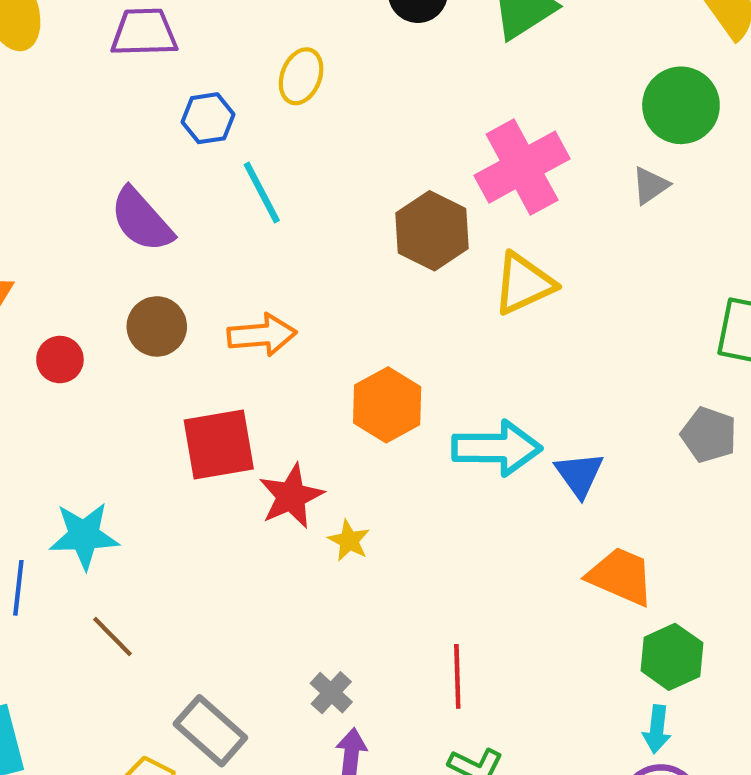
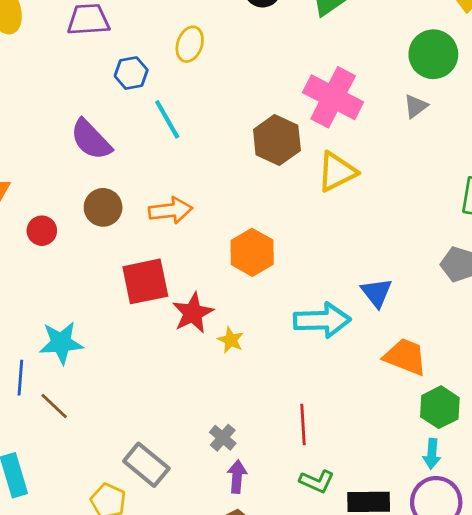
pink cross: (522, 167) -> (333, 97), turned -32
cyan arrow: (497, 448) -> (322, 320), moved
brown line: (112, 637) -> (54, 406), moved

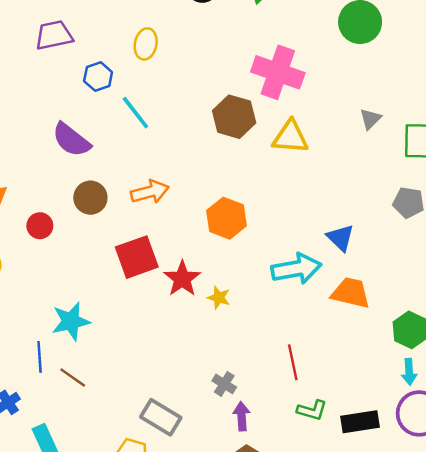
gray triangle: (416, 106) -> (370, 119), moved
yellow triangle: (337, 172) -> (290, 137), turned 39
orange trapezoid: (405, 357) -> (351, 293), moved

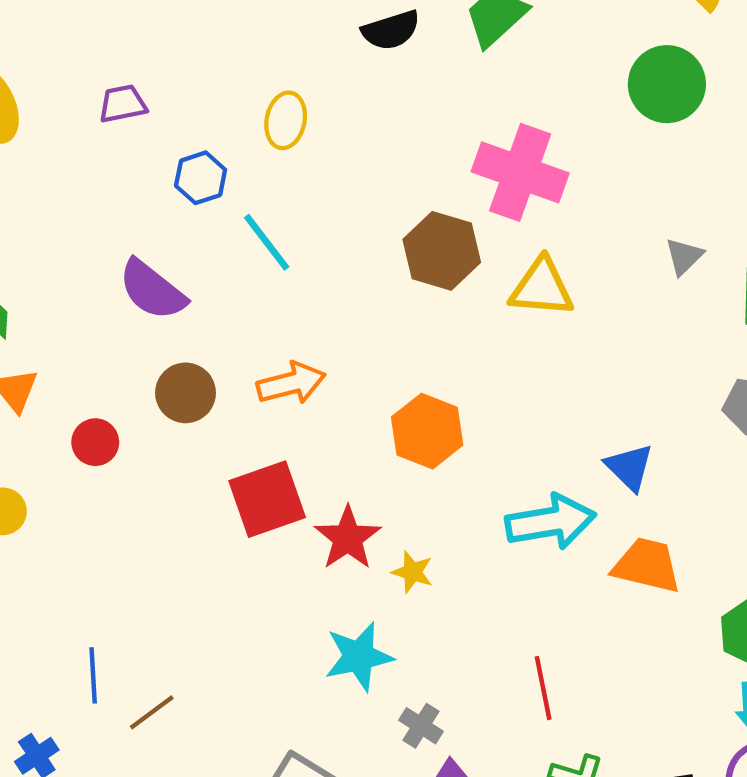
purple trapezoid: (54, 35) -> (123, 104), size x0.7
cyan star: (71, 321) -> (359, 656), moved
brown line: (73, 378) -> (152, 712), turned -72

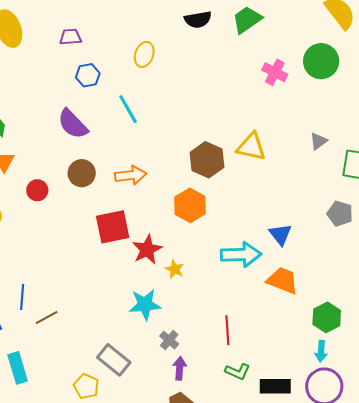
pink cross: (520, 172) -> (275, 72), moved, size x0.6
blue hexagon: (201, 178) -> (88, 75), moved
brown hexagon: (442, 251) -> (207, 160), moved

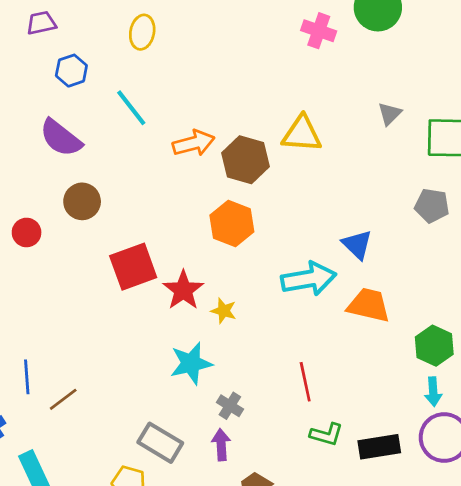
orange arrow: (131, 175) -> (194, 143), moved
purple arrow: (180, 368) -> (221, 445), moved

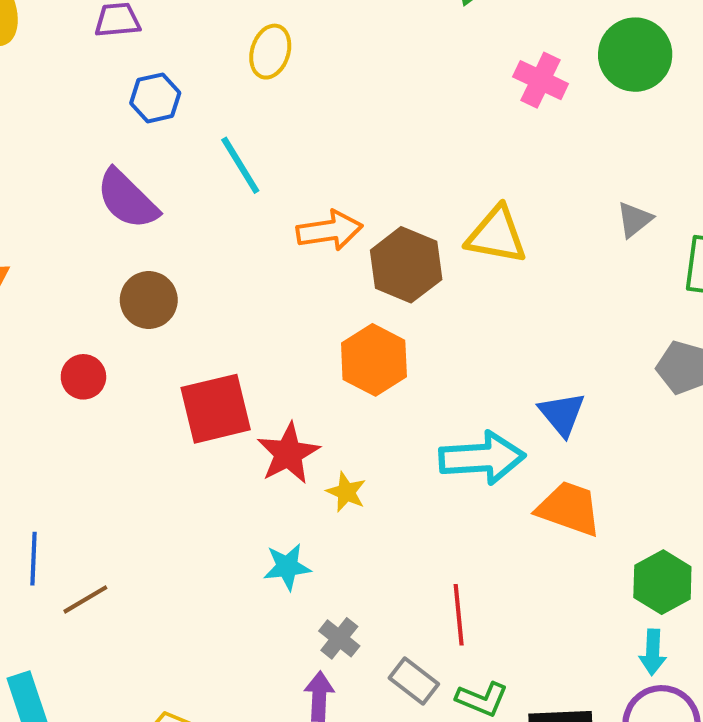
red circle: (27, 232) -> (83, 377), moved
cyan star: (191, 363) -> (287, 567), size x0.7
gray rectangle: (160, 443) -> (414, 681), moved, size x0.7

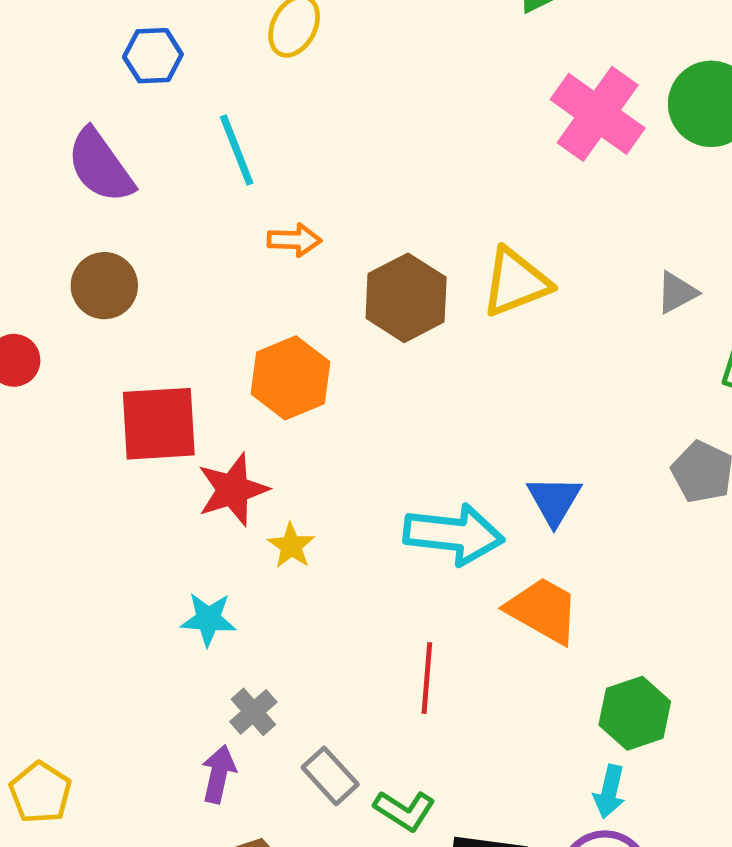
pink cross: (541, 80) -> (598, 114), size x1.5
orange arrow: (330, 230) -> (294, 240), moved, size x0.7
yellow triangle: (497, 235) -> (516, 282), turned -42
orange hexagon: (374, 360) -> (290, 378), moved
red line: (459, 615) -> (427, 678), moved

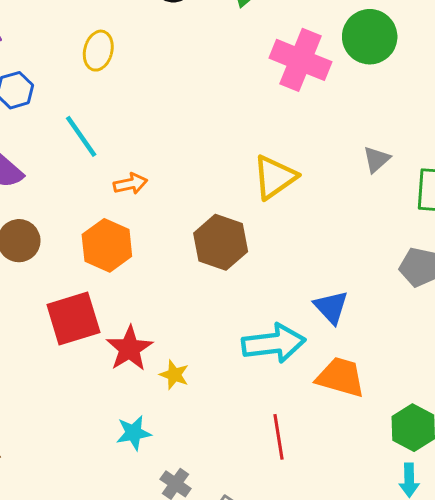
brown hexagon: (406, 298) -> (221, 242), moved
orange hexagon: (290, 378) -> (107, 245), moved

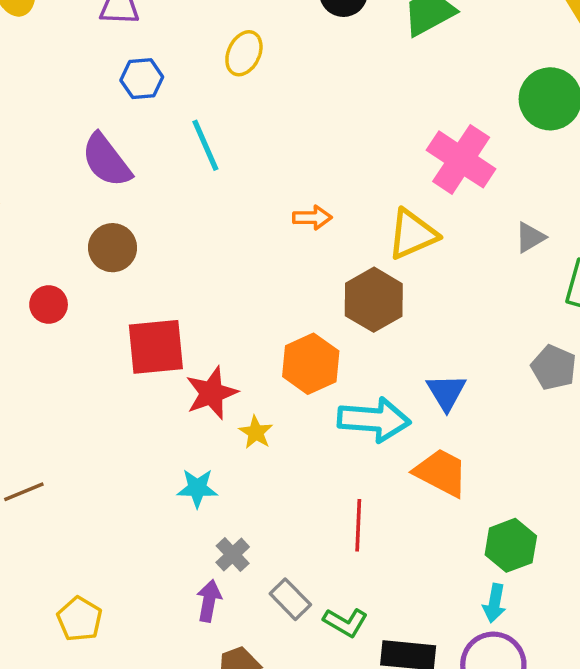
pink cross: (300, 60) -> (461, 159), moved
orange arrow: (130, 184) -> (312, 218), moved
brown hexagon: (221, 242) -> (374, 300), moved
orange hexagon: (107, 245) -> (311, 364), moved

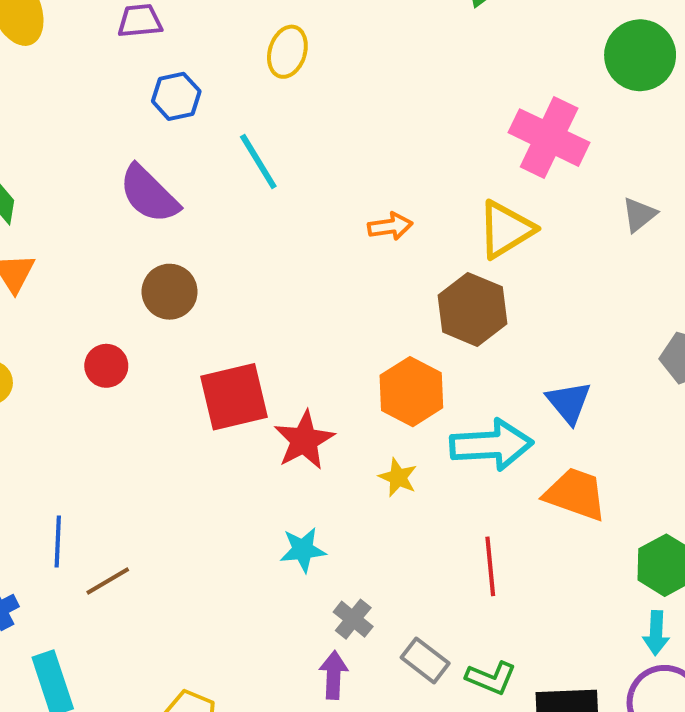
yellow star: (256, 432) -> (398, 477), moved

